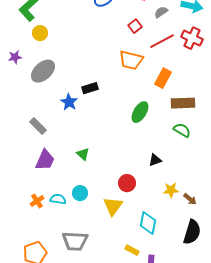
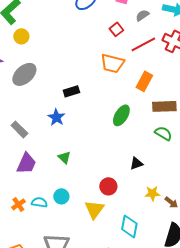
blue star: (69, 102) -> (56, 117), moved

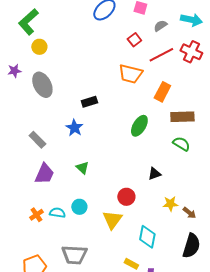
gray ellipse: (24, 74) -> (42, 85), turned -75

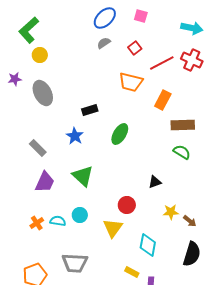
gray semicircle: (160, 26) -> (104, 43), moved
green ellipse: (139, 126) -> (120, 134), moved
green triangle: (82, 168) -> (83, 176), size x1.6

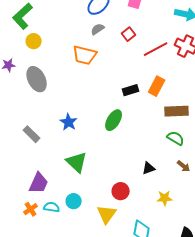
orange trapezoid: (131, 82) -> (85, 55), moved
black rectangle: (90, 110) -> (131, 90), moved
purple trapezoid: (45, 182) -> (39, 183), moved
brown arrow: (190, 221) -> (184, 166), moved

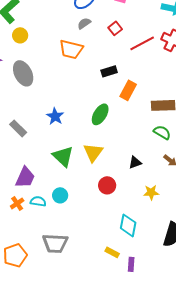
orange rectangle: (157, 86) -> (128, 90), moved
black rectangle: (131, 90) -> (109, 71), moved
yellow triangle: (107, 214) -> (93, 152), moved

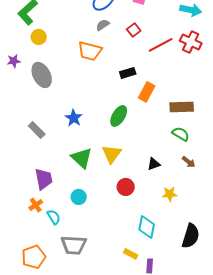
purple trapezoid: (25, 177) -> (44, 179), turned -35
cyan semicircle: (38, 201) -> (54, 217), moved, turned 49

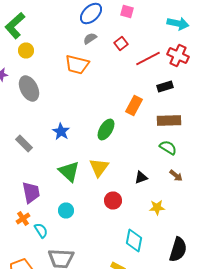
black rectangle: (128, 73) -> (165, 86), moved

